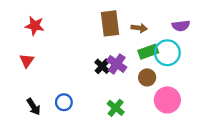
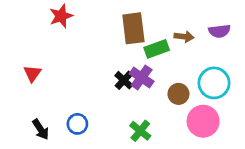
red star: (35, 26) -> (61, 16), moved, turned -30
brown arrow: (139, 28) -> (184, 37), moved
green rectangle: (148, 52) -> (157, 49), moved
cyan circle: (167, 53) -> (214, 83), moved

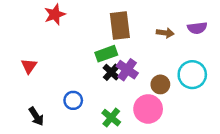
green rectangle: (157, 49) -> (106, 54), moved
pink circle: (203, 121) -> (148, 109), moved
blue circle: (77, 124) -> (73, 100), moved
green cross: (140, 131) -> (111, 118), moved

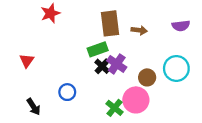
brown arrow: (165, 33) -> (139, 30), moved
green cross: (111, 118) -> (114, 108), moved

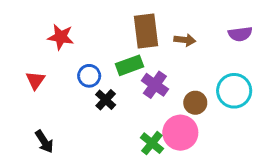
red star: (50, 13) -> (61, 37), moved, turned 30
black cross: (102, 66) -> (106, 100), moved
blue circle: (67, 92) -> (89, 76), moved

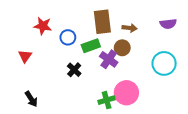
blue circle: (89, 76) -> (68, 37), moved
brown circle: (195, 103) -> (122, 48), moved
green cross: (152, 143) -> (107, 100), turned 35

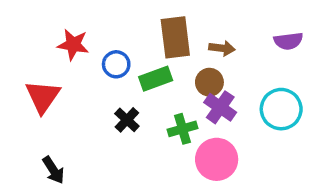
red triangle: (25, 56) -> (43, 97), size x1.5
purple cross: (109, 59) -> (220, 107), moved
green cross: (107, 100) -> (183, 129), moved

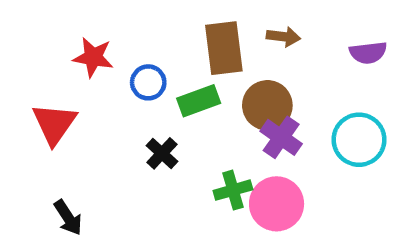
brown arrow: (222, 48) -> (283, 37), moved
brown circle: (209, 82) -> (267, 105), size x1.4
green cross: (183, 129) -> (233, 190), moved

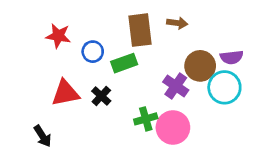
purple semicircle: (368, 53) -> (232, 57), moved
brown circle: (267, 105) -> (200, 66), moved
red triangle: (54, 124) -> (65, 93), moved, turned 44

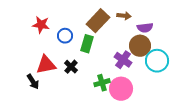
brown rectangle: (140, 30) -> (98, 21), turned 50
purple semicircle: (232, 57) -> (145, 28), moved
green rectangle: (124, 63) -> (87, 44), turned -54
black arrow: (43, 136) -> (33, 82), moved

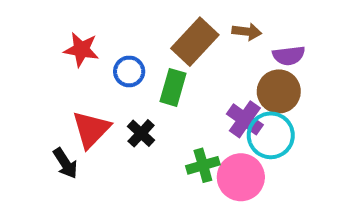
cyan circle: (157, 61) -> (271, 135), moved
red triangle: (46, 65) -> (91, 129), turned -35

